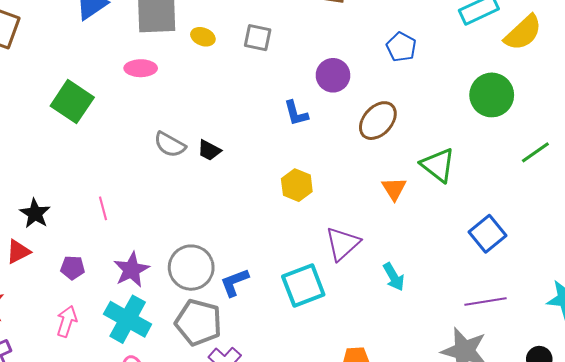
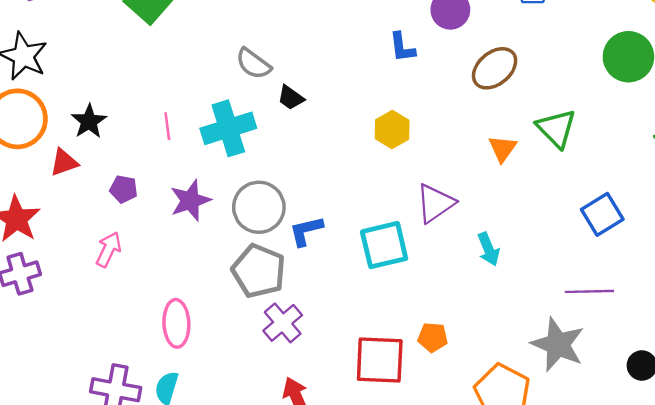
black trapezoid: (209, 150) -> (291, 98), moved
cyan cross: (128, 319) -> (228, 128), moved, turned 36

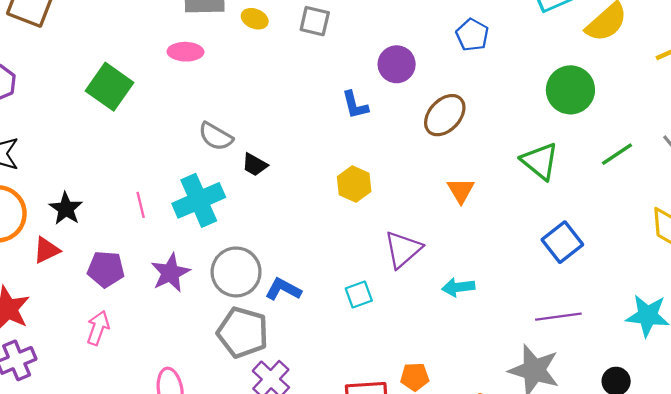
green triangle: (556, 128) -> (540, 161), moved
purple pentagon: (124, 189) -> (106, 269), size x1.4
blue L-shape: (306, 231) -> (283, 289), turned 48
cyan square: (384, 245) -> (359, 294), size x0.6
cyan arrow: (488, 249) -> (458, 287), turned 112

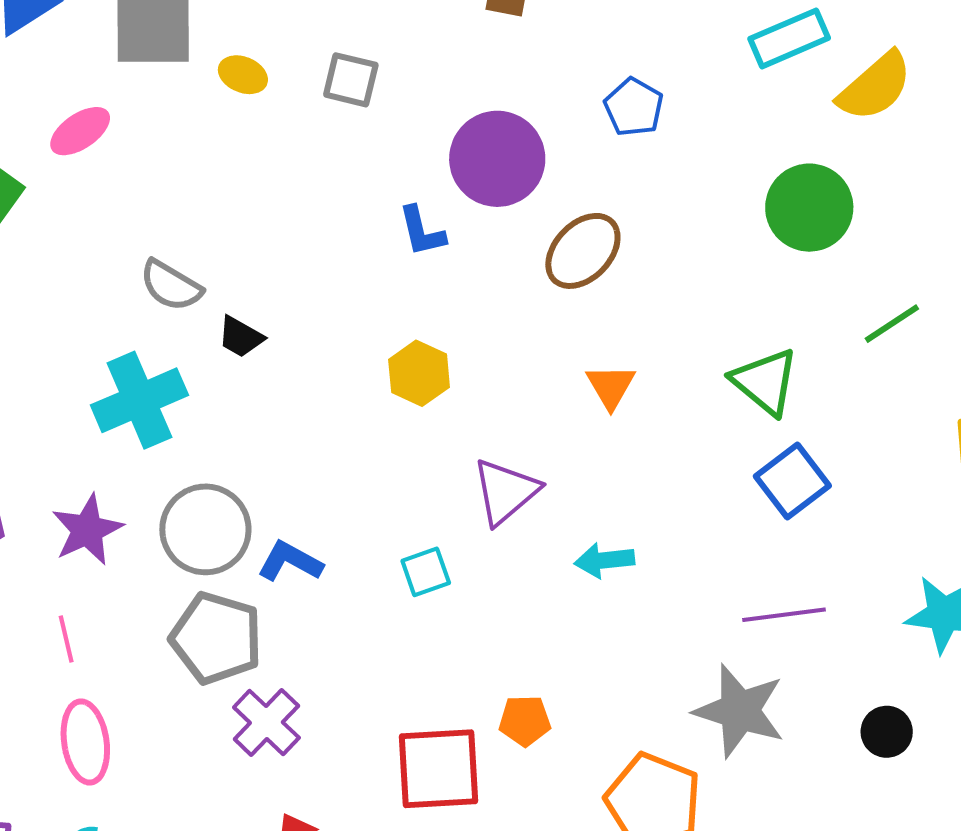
pink ellipse: (185, 52) -> (80, 131), moved, turned -36
purple circle: (397, 64) -> (497, 159), size x1.4
green triangle: (540, 161) -> (765, 382), moved
pink line: (141, 205) -> (66, 639), moved

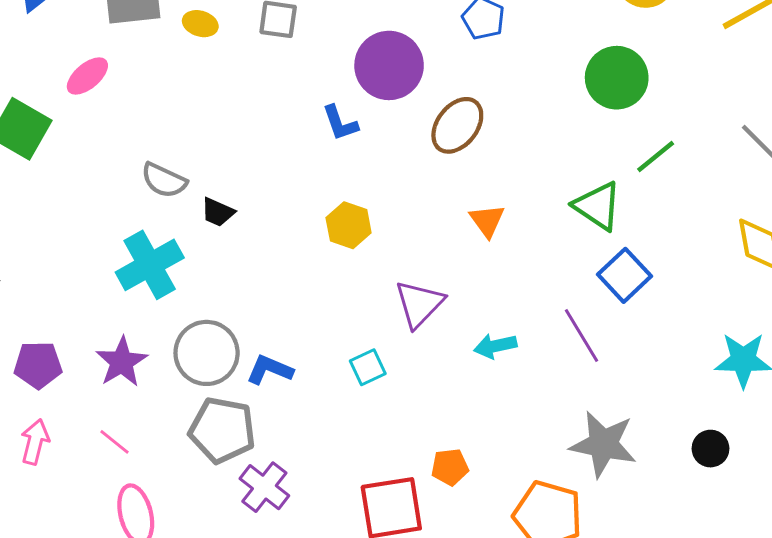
green line: (892, 324) -> (656, 157), moved
purple line: (784, 615) -> (581, 336), moved, turned 72
pink line: (66, 639) -> (114, 442), turned -32

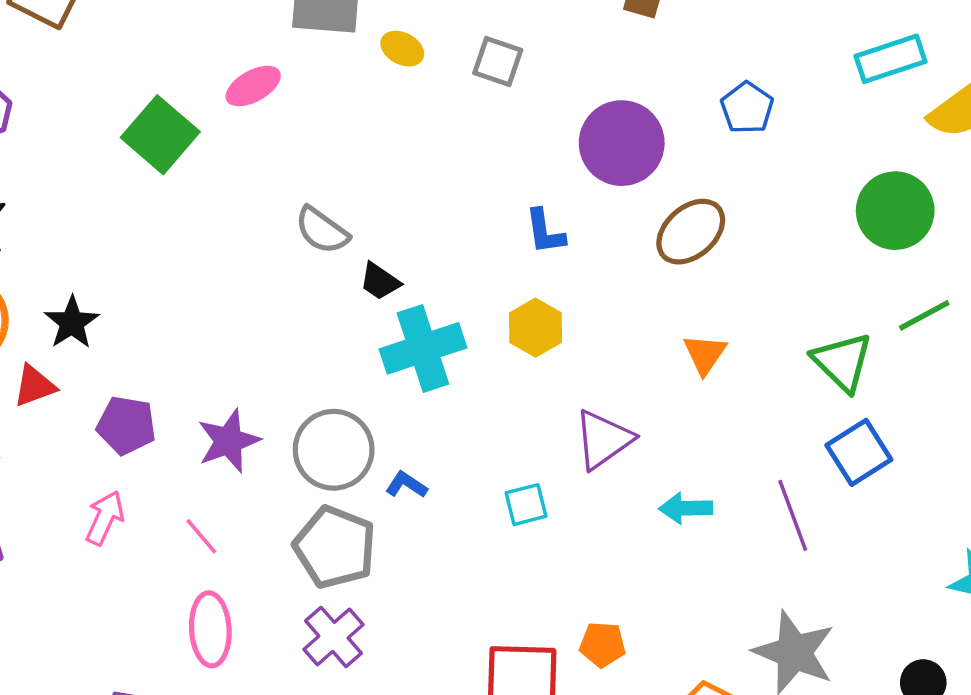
blue L-shape: (340, 123) -> (545, 232), moved
cyan cross: (150, 265) -> (423, 348), moved
blue L-shape: (270, 370) -> (406, 485), size x0.7
purple cross: (264, 487) -> (334, 637), moved

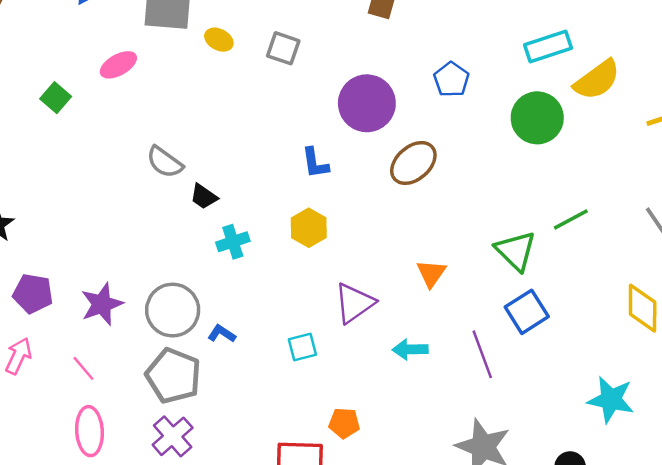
green square: (160, 135) -> (56, 98), size x0.6
green circle: (895, 211) -> (537, 118), moved
cyan cross: (423, 348) -> (233, 242), size x0.6
orange triangle: (705, 354) -> (431, 273), moved
orange pentagon: (603, 645) -> (344, 423), moved

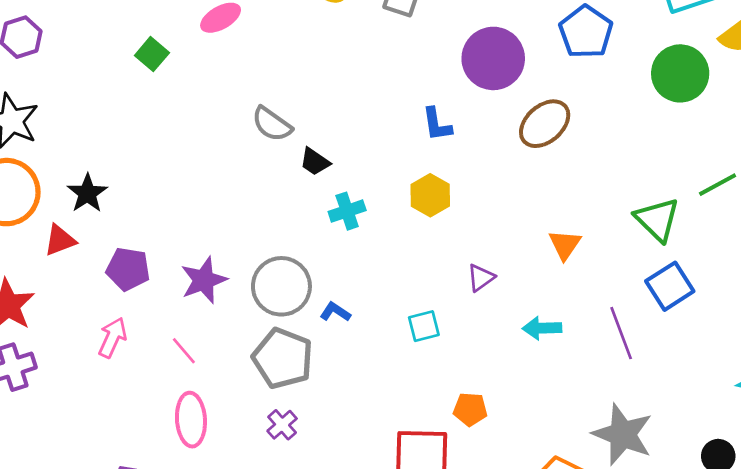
blue pentagon: (451, 80) -> (586, 32), size x1.4
purple triangle: (354, 303) -> (481, 278), size x0.6
purple cross: (173, 436) -> (282, 425), size x0.7

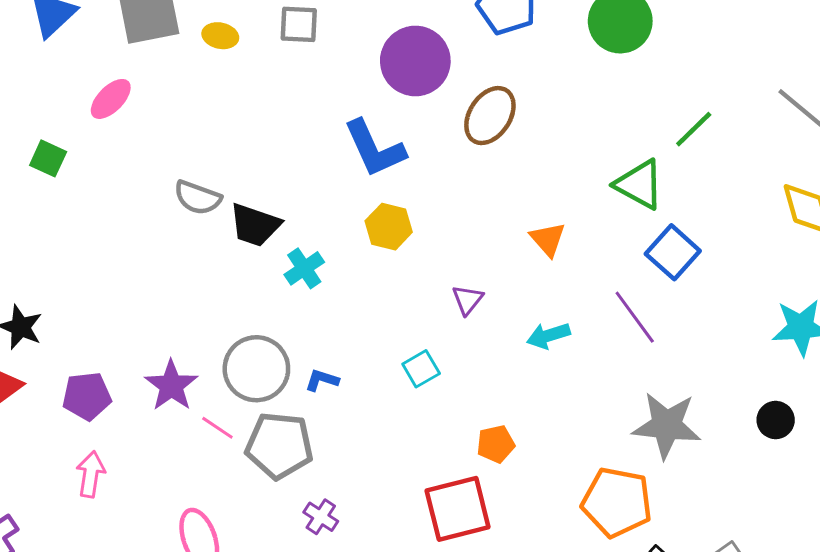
blue L-shape: (437, 124) -> (375, 148), size x1.6
black trapezoid: (315, 162) -> (255, 225), size x1.5
pink line: (184, 351) -> (217, 428), moved
purple cross: (282, 425) -> (321, 517), moved

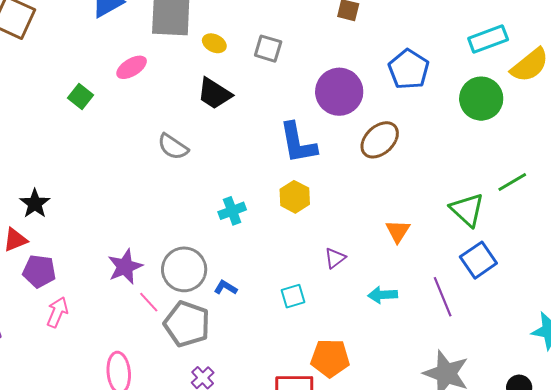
black trapezoid: (255, 225) -> (214, 94), moved
purple pentagon: (87, 396) -> (39, 271), moved
orange pentagon: (496, 444) -> (330, 358), size x1.5

